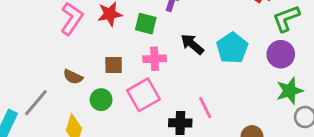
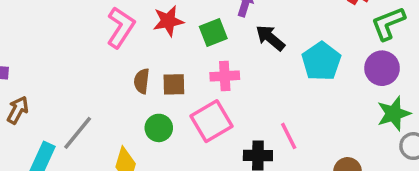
green square: (146, 24) -> (213, 32), turned -35
black arrow: (192, 44) -> (270, 38), moved
brown semicircle: (73, 77) -> (142, 81), moved, turned 72

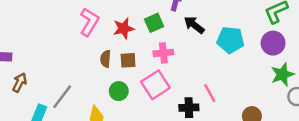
red star: (168, 21) -> (124, 28), moved
cyan pentagon: (321, 61) -> (230, 40), turned -30

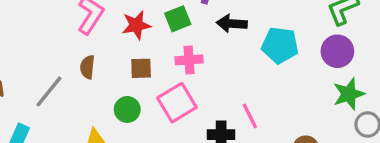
black arrow: (194, 25) -> (232, 23), turned -35
brown semicircle: (106, 59) -> (87, 67), moved
gray line: (62, 97) -> (49, 91), moved

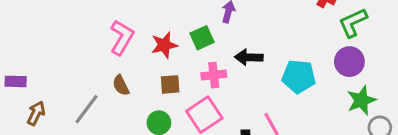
black arrow: (232, 23) -> (249, 57), moved
cyan pentagon: (280, 45) -> (299, 76), moved
brown semicircle: (87, 67) -> (121, 85), turned -30

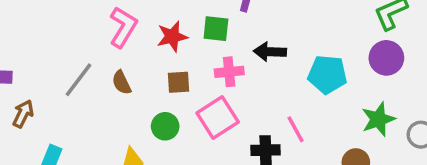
green square: (202, 38) -> (216, 29), turned 30
green star: (361, 100) -> (378, 119), moved
gray line: (87, 109) -> (79, 80), moved

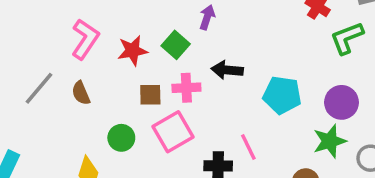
green square: (216, 29) -> (176, 45), turned 32
purple circle: (386, 58) -> (341, 102), moved
brown square: (179, 82) -> (150, 95), moved

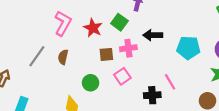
red star: (133, 51) -> (93, 28), turned -30
brown semicircle: (81, 93) -> (63, 57), turned 40
pink square: (173, 132) -> (122, 76), size x0.7

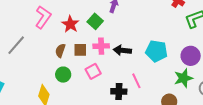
black arrow: (153, 35) -> (122, 50), moved
brown semicircle: (63, 57) -> (60, 51), moved

